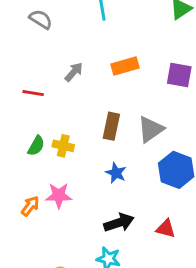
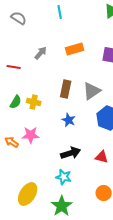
orange arrow: (30, 206) -> (12, 142), turned -96

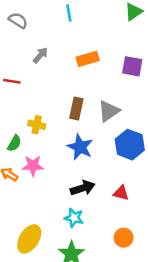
gray arrow: (41, 53) -> (40, 55), moved
green semicircle: (16, 102) -> (14, 143), moved
blue star: (69, 120) -> (80, 147), size x1.5

